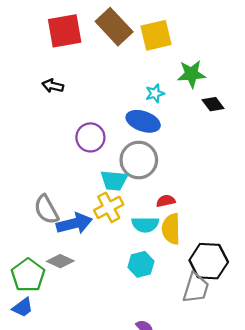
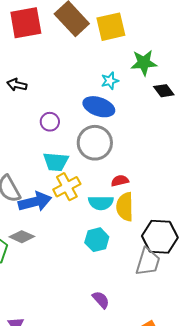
black arrow: (53, 86) -> (17, 85), moved
purple circle: (90, 137) -> (50, 122), size x0.7
cyan trapezoid: (114, 180) -> (56, 162), moved

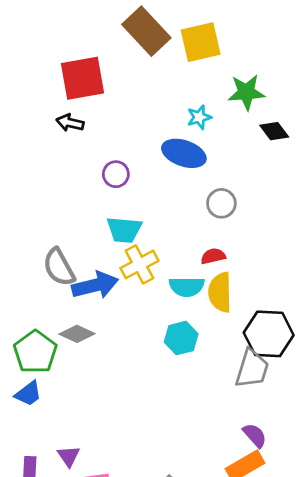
red square: (26, 23) -> (83, 78), moved
gray circle: (95, 143) -> (221, 203), moved, size x0.6
purple semicircle: (101, 300) -> (255, 435), moved

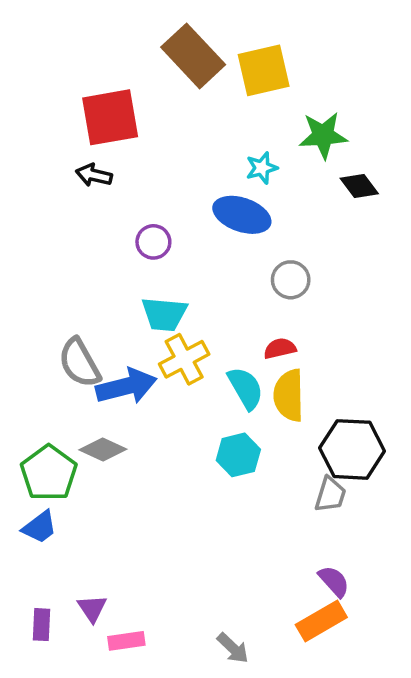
cyan semicircle: (187, 287) -> (246, 388), turned -120
gray trapezoid: (252, 369) -> (330, 495), size x0.7

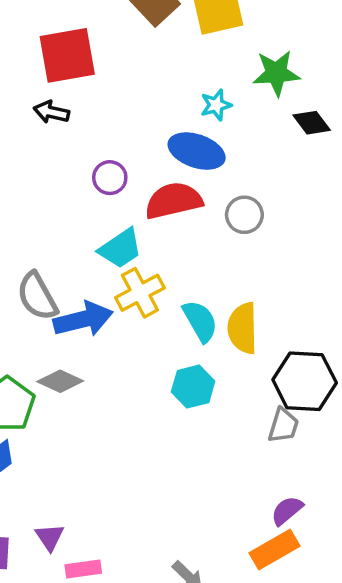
cyan trapezoid: (164, 314) -> (120, 248), turned -39
red semicircle: (280, 348) -> (174, 201), moved, size x1.8
purple semicircle: (334, 581) -> (287, 511), turned -88

